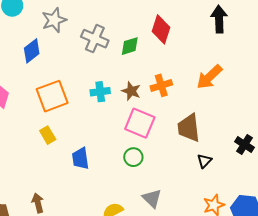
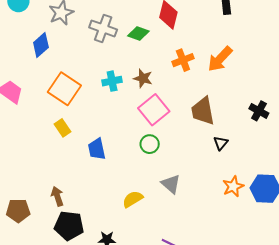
green diamond: (130, 46) -> (138, 34), turned 40
orange cross: (161, 85) -> (183, 60), moved
orange square: (52, 96) -> (64, 89), turned -32
pink square: (140, 123) -> (154, 110), turned 32
black cross: (245, 144) -> (259, 111), moved

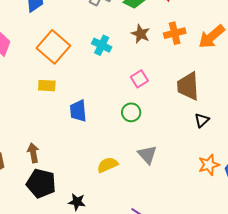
brown star: (143, 78) -> (141, 34), moved
cyan cross: (112, 81) -> (102, 45), turned 30
pink square: (154, 110) -> (139, 79), size x0.6
yellow rectangle: (63, 128) -> (47, 86), turned -60

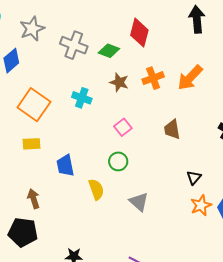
brown trapezoid: (188, 86) -> (172, 129), size x0.7
black triangle: (202, 120) -> (194, 178), moved
brown arrow: (33, 153) -> (34, 199), moved
yellow semicircle: (108, 165) -> (96, 189), moved, turned 100
black pentagon: (41, 183) -> (23, 232), moved

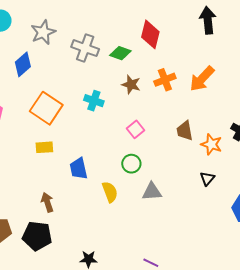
gray triangle: (139, 202) -> (152, 192), moved, turned -45
orange star: (201, 205) -> (211, 144), moved, turned -30

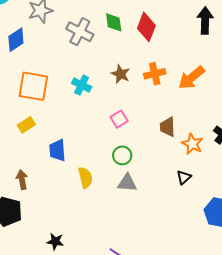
green diamond: (120, 53) -> (114, 22), moved, turned 55
orange square: (46, 108) -> (33, 86), turned -32
yellow rectangle: (44, 147) -> (26, 125), turned -36
green circle: (131, 164) -> (122, 155), moved

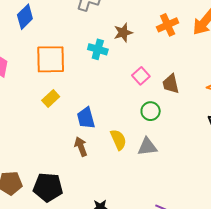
brown star: (121, 74) -> (123, 33), moved, turned -30
brown trapezoid: (168, 127) -> (171, 84), moved
brown arrow: (22, 180) -> (81, 147), moved
gray triangle: (127, 183) -> (147, 147), moved

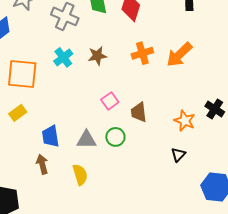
cyan cross: (98, 49) -> (63, 57), moved, turned 30
yellow semicircle: (118, 140) -> (80, 175), moved
gray triangle: (147, 147) -> (86, 140), moved

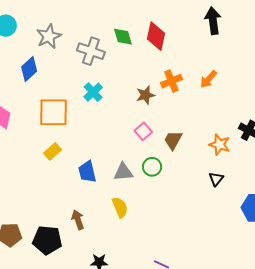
orange arrow: (179, 55) -> (208, 79), size x0.7
brown star: (97, 56) -> (146, 95), moved
brown trapezoid: (139, 112) -> (173, 140), turned 40
brown arrow: (42, 164) -> (78, 220), moved

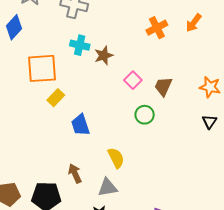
cyan cross: (93, 92) -> (80, 45), turned -30
brown star: (146, 95) -> (104, 55), moved
yellow rectangle: (53, 151) -> (56, 98), moved
gray triangle: (123, 172) -> (108, 187), moved

